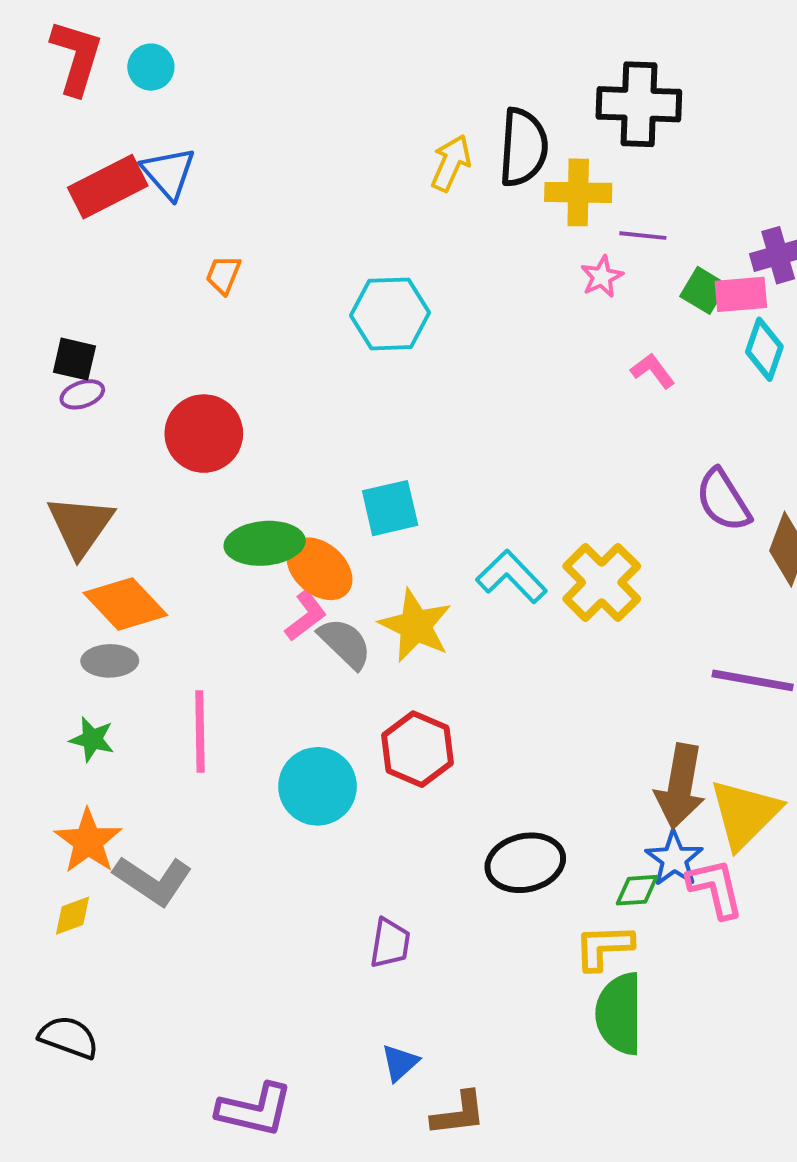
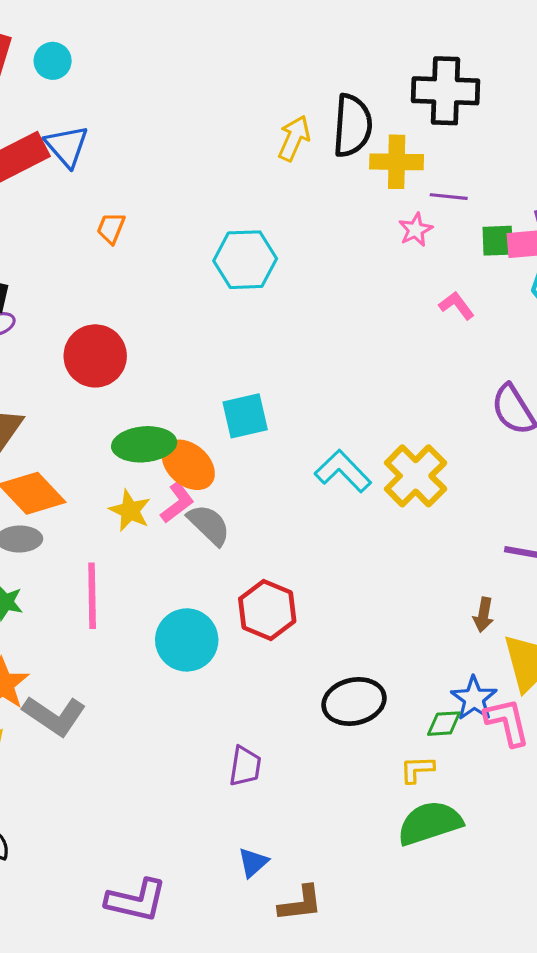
green square: (704, 290) -> (498, 241), turned -33
yellow star: (416, 626) -> (130, 511), moved, size x0.7
brown arrow: (680, 786) -> (483, 615), moved, size x0.5
yellow L-shape: (604, 947) -> (417, 769), size x0.7
green semicircle: (619, 1014) -> (430, 823), turned 72

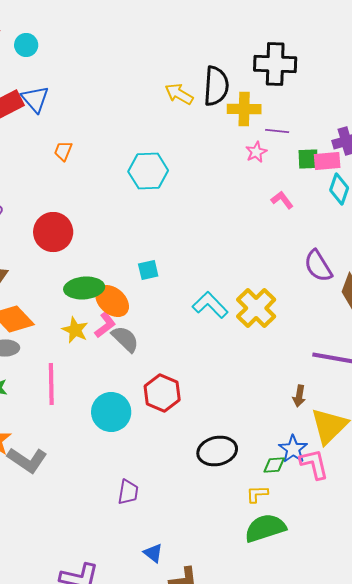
yellow arrow: (294, 138) -> (179, 94), turned -84
cyan square: (245, 416) -> (148, 270), size x0.7
purple trapezoid: (245, 766) -> (128, 492), moved
blue triangle: (253, 862) -> (153, 553), turned -40

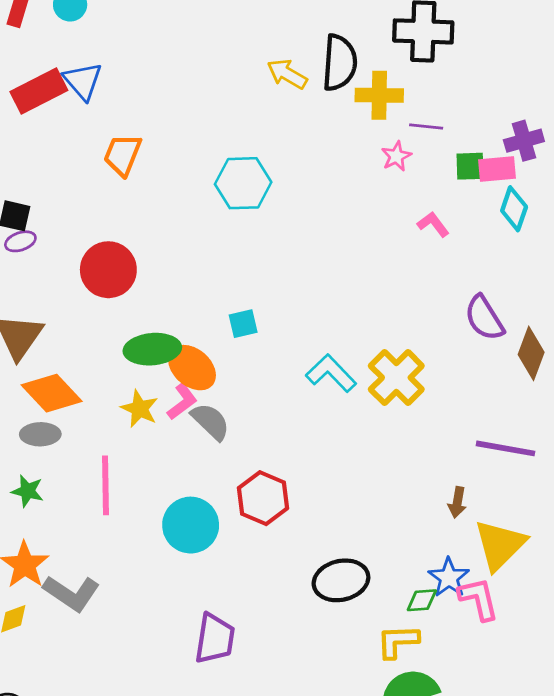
orange trapezoid: (63, 151) -> (123, 155), size x1.5
purple trapezoid: (128, 492) -> (215, 639), size x1.4
yellow L-shape: (257, 494) -> (398, 641), size x1.4

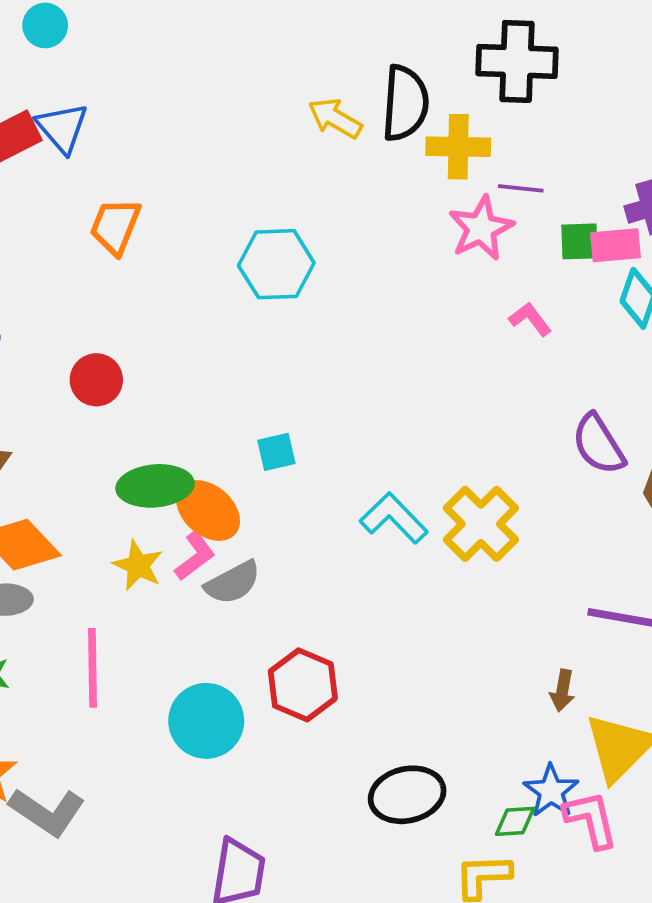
pink star: (396, 156) -> (481, 228), size x1.6
red circle: (108, 270) -> (96, 380), size x0.7
gray semicircle: (210, 422) -> (233, 583), turned 108

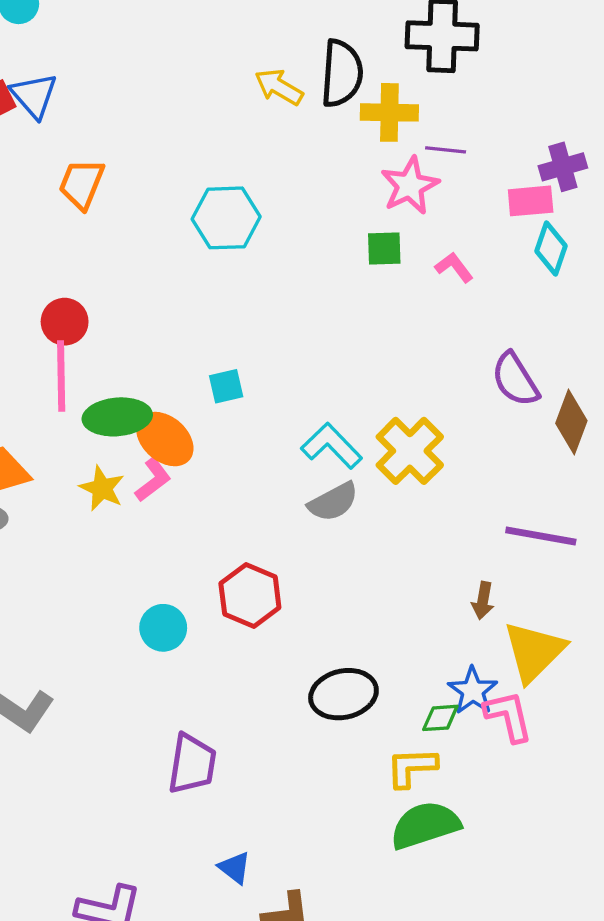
green square: (579, 241) -> (384, 249), moved
gray semicircle: (233, 583) -> (333, 502), moved
pink line: (93, 668) -> (61, 376), moved
cyan circle: (206, 721) -> (163, 628), size x0.7

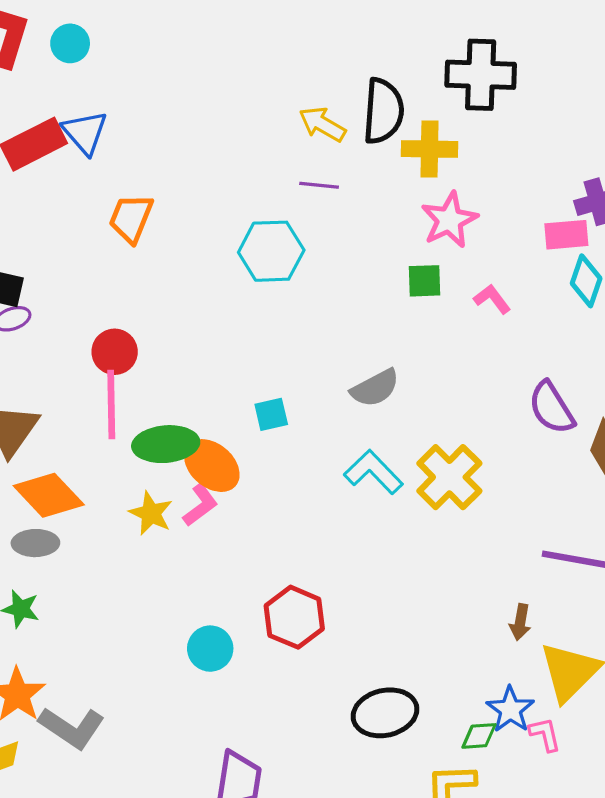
purple line: (446, 150) -> (319, 185), moved
gray semicircle: (333, 502) -> (375, 388), moved
pink L-shape: (508, 716) -> (545, 734), size x0.7

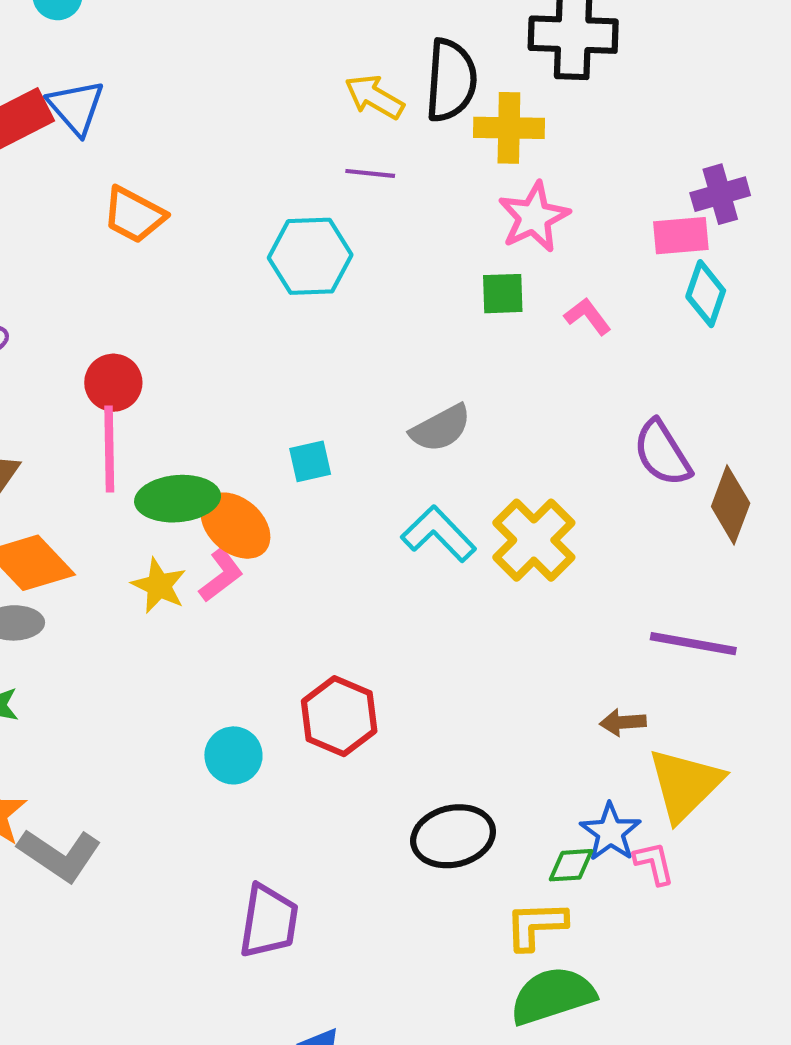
orange trapezoid: (131, 218) -> (134, 215), turned -84
brown arrow: (520, 622) -> (623, 722), turned 76

